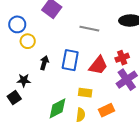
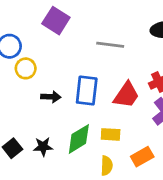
black arrow: (44, 63) -> (51, 97), turned 80
black star: (24, 80) -> (43, 147), moved
green diamond: (57, 108) -> (79, 139), moved

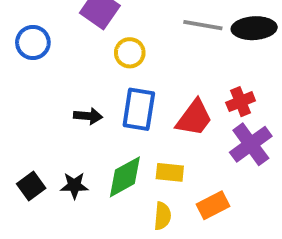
gray line: (110, 45) -> (203, 25), moved
yellow circle: (26, 68) -> (130, 53), moved

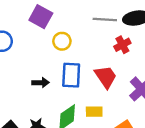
red cross: (241, 102) -> (122, 45), moved
red trapezoid: (194, 118) -> (106, 77), turned -65

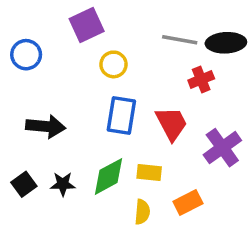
purple square: (41, 17) -> (87, 25), turned 30
black arrow: (41, 83) -> (46, 126), moved, size x1.5

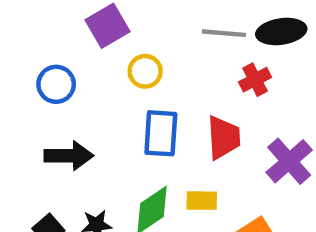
blue circle: (26, 55) -> (56, 84), moved
red trapezoid: (171, 124) -> (224, 137), turned 30

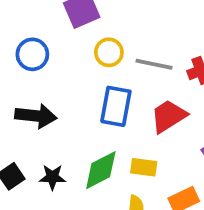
gray line: (224, 33) -> (154, 64), moved
red trapezoid: (224, 137) -> (168, 116), turned -126

